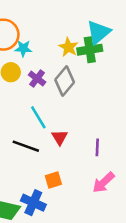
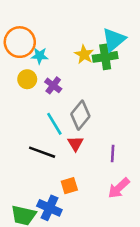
gray diamond: (65, 81) -> (80, 115), moved

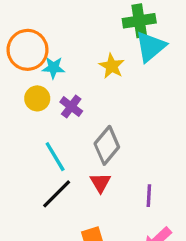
green cross: (105, 57) -> (139, 21), moved
cyan line: (54, 124) -> (55, 157), moved
black line: (42, 152) -> (57, 194), turned -65

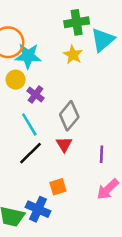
green cross: (139, 21) -> (77, 22), moved
cyan star: (53, 68) -> (28, 56), size x1.5
purple cross: (71, 107) -> (36, 95), moved

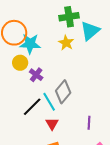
cyan line: (29, 124) -> (49, 102), moved
red triangle: (64, 144) -> (52, 124), moved
black line: (31, 153) -> (32, 107), moved

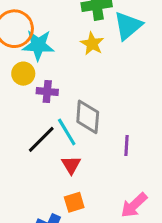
purple cross: (36, 75) -> (47, 92), turned -32
gray diamond: (63, 92) -> (88, 117), turned -35
purple line: (89, 123) -> (127, 145), moved

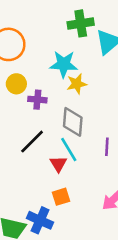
yellow star: (92, 44) -> (77, 84), moved, turned 30
cyan star: (38, 45) -> (64, 64), moved
cyan line: (67, 132) -> (69, 149), moved

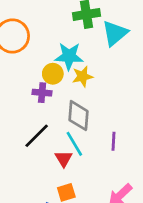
yellow circle: (16, 84) -> (53, 74), moved

